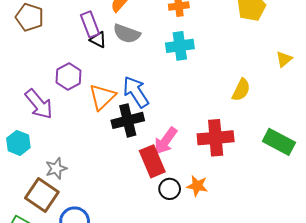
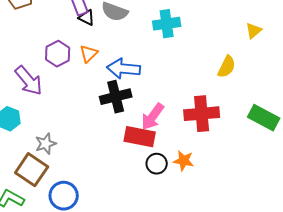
yellow triangle: (284, 59) -> (254, 31), moved
blue arrow: (136, 92) -> (124, 69), turned -52
orange triangle: (102, 97) -> (89, 54), moved, size x0.7
red rectangle: (152, 161) -> (140, 137), turned -56

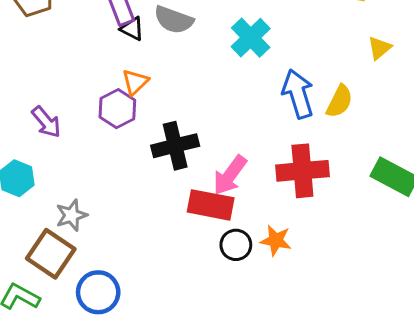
cyan cross: (167, 24) -> (251, 38), turned -36
purple hexagon: (58, 54) -> (117, 109), moved
blue arrow: (124, 69) -> (298, 94), moved, turned 68
purple arrow: (29, 81) -> (46, 122), size x0.7

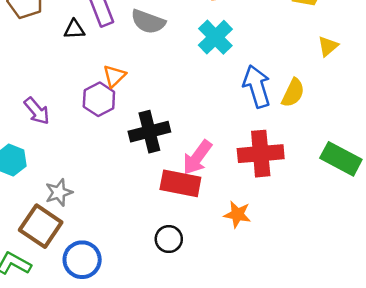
black triangle: (132, 29) -> (74, 29), moved, turned -30
black circle: (236, 245) -> (169, 239), moved

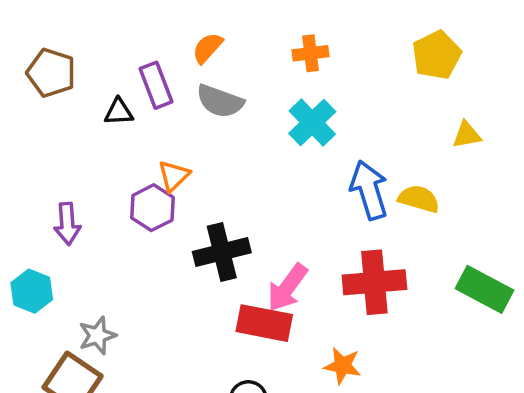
yellow triangle: (328, 46) -> (467, 135), turned 30
yellow semicircle: (293, 93) -> (419, 199), turned -100
purple arrow: (37, 111) -> (67, 224), turned 36

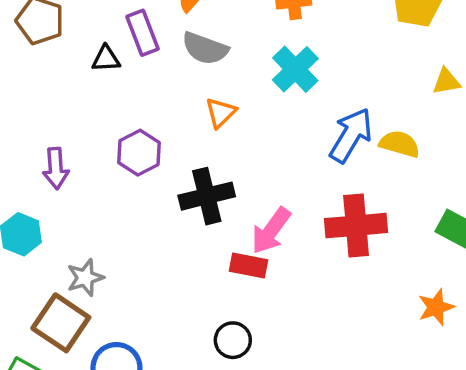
orange triangle: (174, 176) -> (221, 113), moved
blue arrow: (369, 190) -> (351, 135), turned 48
red rectangle: (264, 323) -> (248, 265), size x0.7
orange star: (342, 366) -> (436, 307), moved, turned -30

